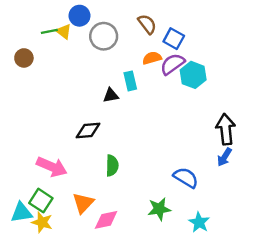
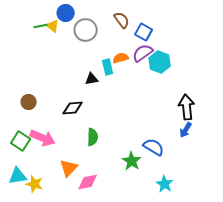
brown circle: (24, 58) -> (29, 102), moved
orange semicircle: (152, 58) -> (121, 58), moved
green square: (41, 201) -> (21, 141), moved
green star: (159, 209) -> (132, 161), moved, turned -30

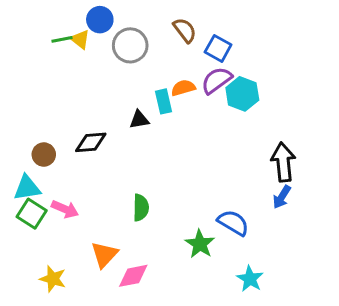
black diamond: (73, 108) -> (91, 142), moved
pink arrow: (43, 138) -> (65, 209), size x0.7
cyan triangle: (18, 176) -> (27, 188), moved

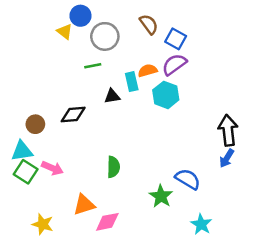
green line: (62, 39) -> (93, 66), moved
cyan hexagon: (242, 94) -> (166, 95), moved
orange triangle: (104, 255) -> (84, 205), turned 30

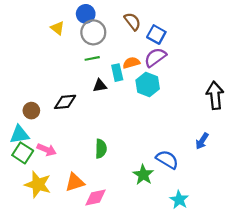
blue circle: (80, 16) -> (86, 14), moved
green line: (93, 66) -> (92, 58), moved
black arrow: (228, 130) -> (215, 95), moved
yellow star: (43, 224) -> (38, 184), moved, size x1.4

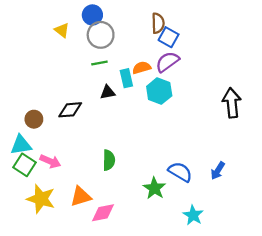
brown semicircle: (132, 21) -> (158, 23), moved, turned 36
blue arrow: (202, 141) -> (218, 171), moved

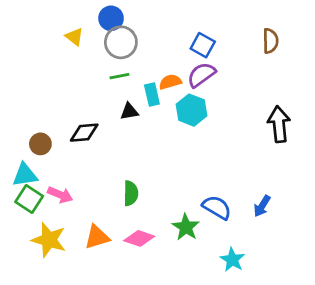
brown semicircle: (158, 23) -> (270, 41), moved
pink diamond: (103, 213) -> (139, 238), moved, turned 30

